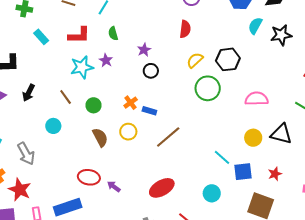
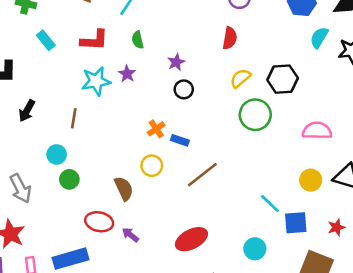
brown line: (66, 97) -> (74, 118), turned 42
green circle: (93, 105) -> (69, 179), moved
brown semicircle: (100, 137) -> (124, 189), moved

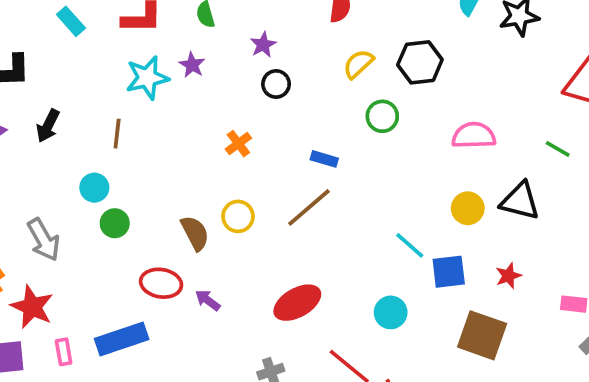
green circle: (255, 115) -> (382, 116), size x0.7
blue rectangle: (180, 140) -> (324, 159), moved
yellow circle: (152, 166) -> (238, 216), moved

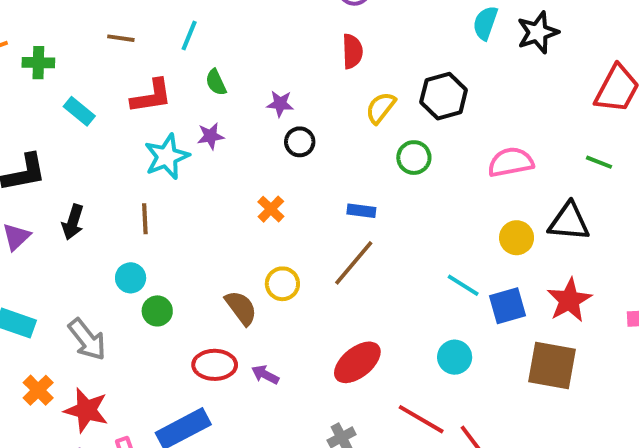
purple star: (263, 45) -> (280, 104), turned -30
purple star: (192, 65) -> (211, 136), turned -30
red star: (508, 276) -> (569, 300), size x1.6

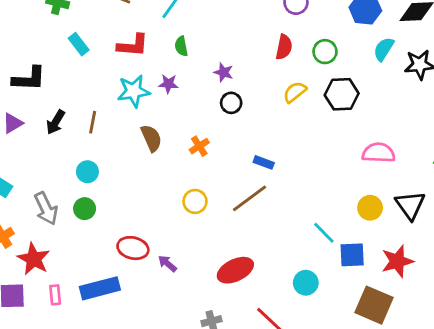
green circle: (414, 158) -> (325, 52), moved
brown line: (145, 219) -> (93, 122), moved
black triangle: (569, 222) -> (410, 205), turned 36
brown semicircle: (241, 308) -> (151, 138), moved
green circle: (157, 311) -> (85, 209), moved

